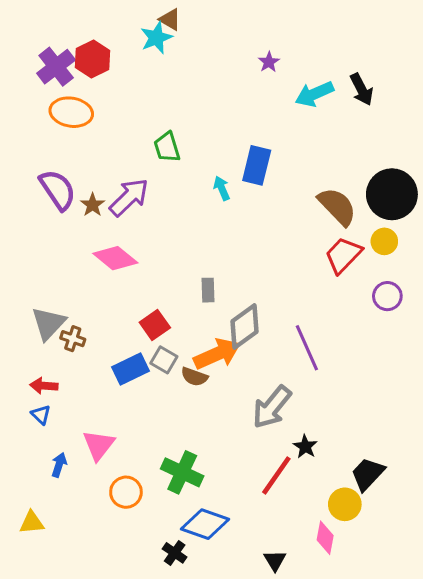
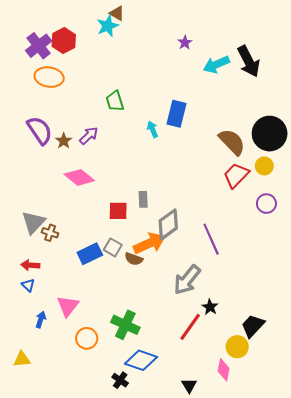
black arrow: (362, 89) -> (249, 61), size x1.4
purple arrow: (129, 197) -> (89, 136), size x0.7
red square: (155, 325) -> (118, 211), moved, turned 36

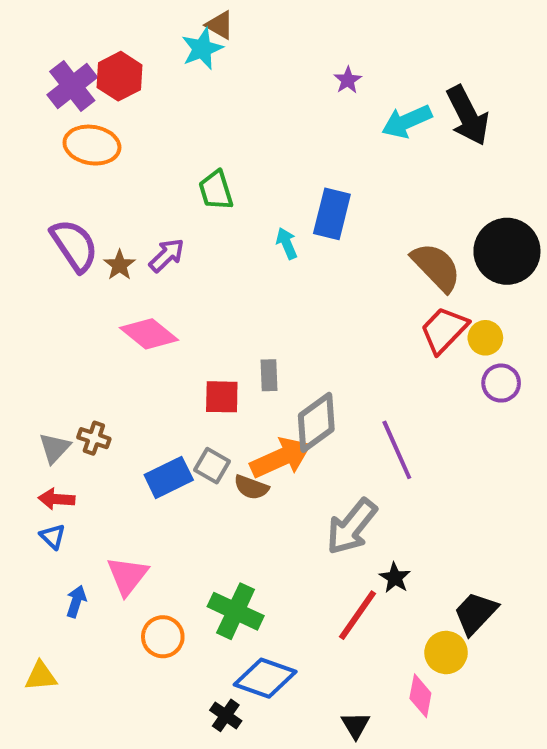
yellow circle: (264, 166) -> (485, 338), moved
gray triangle: (33, 222) -> (55, 448), moved, size x0.7

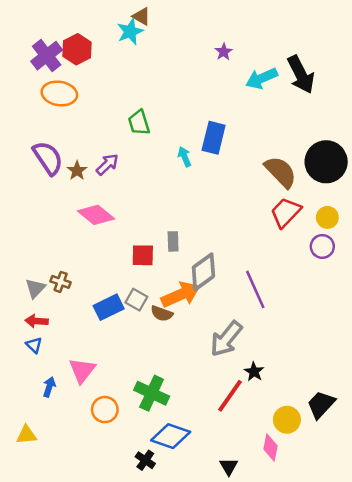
yellow circle: (485, 338) -> (327, 217), moved
black trapezoid: (476, 613) -> (321, 405), moved

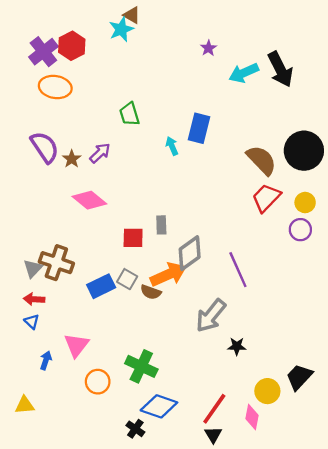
brown cross: (61, 282) -> (56, 263), size x1.8
black star: (254, 372) -> (237, 346), turned -30
red line: (230, 396) -> (214, 409), moved

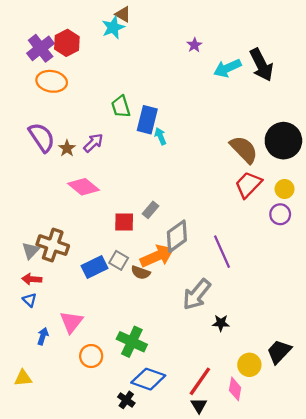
blue rectangle: (199, 128) -> (147, 120), moved
gray rectangle: (161, 225) -> (150, 210), turned 42

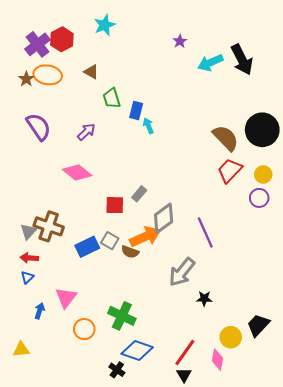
brown triangle: (123, 14) -> (91, 72), moved
blue rectangle: (147, 120) -> (136, 110), size x0.7
brown star: (67, 148) -> (26, 79), moved
blue triangle: (30, 300) -> (27, 277), turned 32

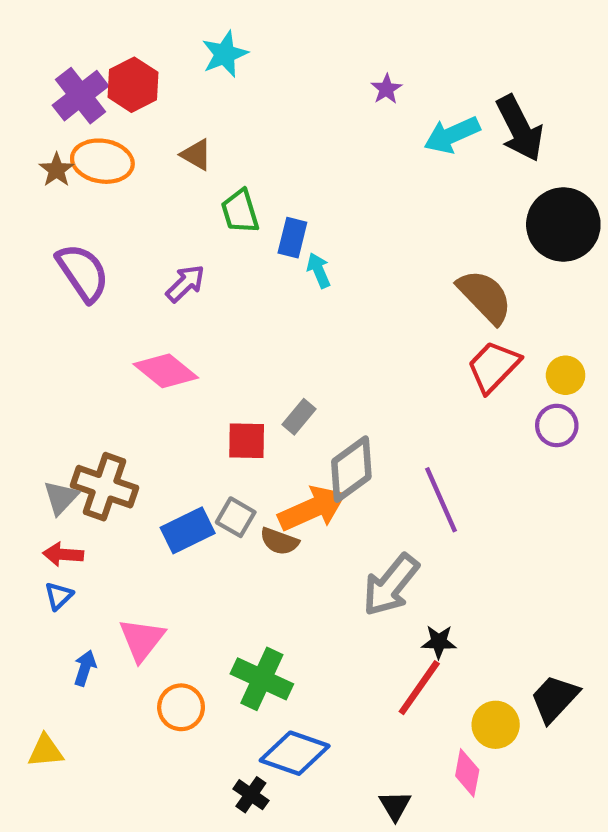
black circle: (262, 130) -> (563, 224), moved
red line: (185, 352) -> (419, 688), moved

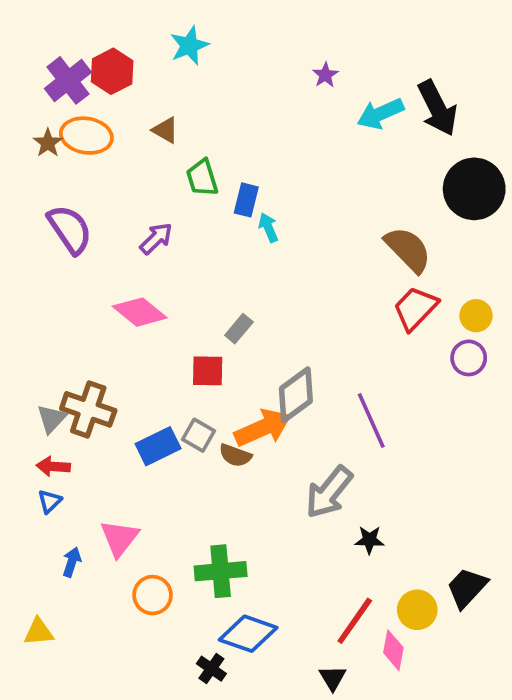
gray rectangle: (299, 417) -> (239, 329), moved
green cross: (262, 679) -> (221, 571), turned -30
red line: (419, 688) -> (355, 621), moved

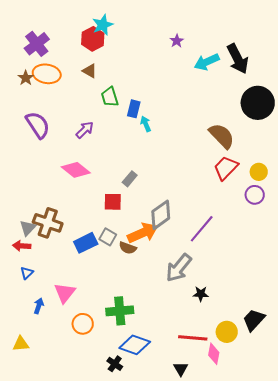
red hexagon: (112, 71) -> (93, 39), moved
purple line: (371, 420) -> (202, 229), turned 64
red arrow: (53, 466) -> (22, 246), moved
red line: (355, 621) -> (193, 338), turned 60

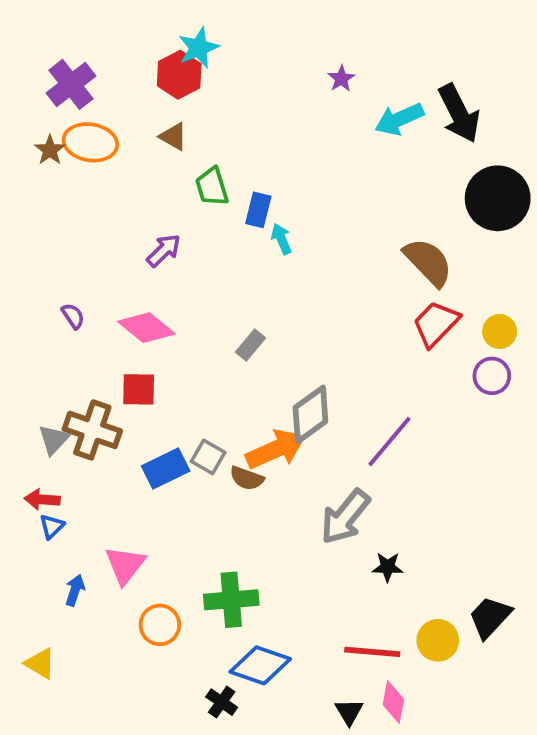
purple semicircle: (38, 125) -> (73, 316), moved, size x0.5
red square: (113, 202) -> (139, 389), moved
red arrow: (22, 246) -> (42, 499), moved
yellow triangle: (21, 344) -> (40, 663), turned 36
pink diamond: (214, 354) -> (393, 702), moved

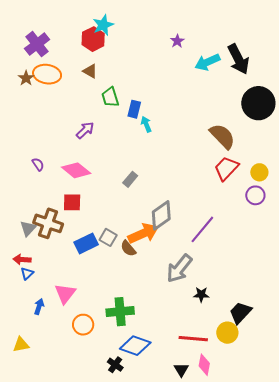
brown semicircle: (247, 478) -> (128, 248), turned 30
black trapezoid: (490, 617) -> (240, 313), moved
yellow triangle: (40, 663) -> (21, 345), turned -42

